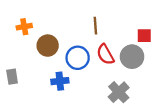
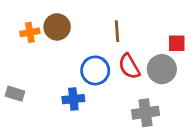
brown circle: (48, 46) -> (57, 27), moved
gray rectangle: (12, 77) -> (15, 94), turned -64
gray cross: (119, 92) -> (146, 113), turned 35

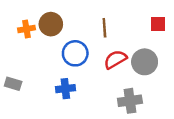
red square: (177, 43) -> (158, 24), moved
red semicircle: (129, 66) -> (115, 59), turned 90
blue circle: (95, 70) -> (75, 53), moved

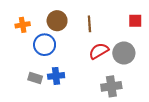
brown circle: (51, 24) -> (57, 21), moved
blue circle: (75, 53) -> (45, 45), moved
gray rectangle: (13, 84) -> (35, 78), moved

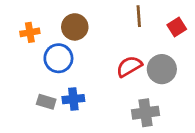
red square: (135, 21) -> (177, 27), turned -32
brown line: (89, 24) -> (139, 16), moved

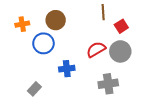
red square: (177, 27) -> (121, 26), moved
blue cross: (73, 99) -> (67, 69), moved
gray rectangle: (46, 102) -> (34, 89), moved, turned -64

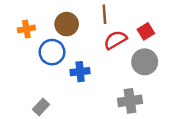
brown line: (103, 12) -> (104, 14), moved
red semicircle: (96, 49) -> (115, 40), moved
blue cross: (67, 69) -> (80, 72), moved

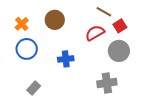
brown line: (104, 14) -> (104, 12), moved, turned -56
orange cross: (26, 29) -> (22, 24), turned -32
blue circle: (52, 52) -> (27, 49), moved

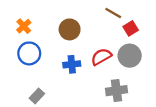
brown circle: (55, 20) -> (70, 29), moved
red semicircle: (95, 33) -> (101, 57), moved

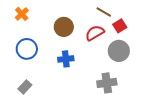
orange cross: (24, 26) -> (22, 14), moved
red semicircle: (101, 57) -> (95, 33), moved
gray rectangle: (37, 96) -> (25, 87), moved

